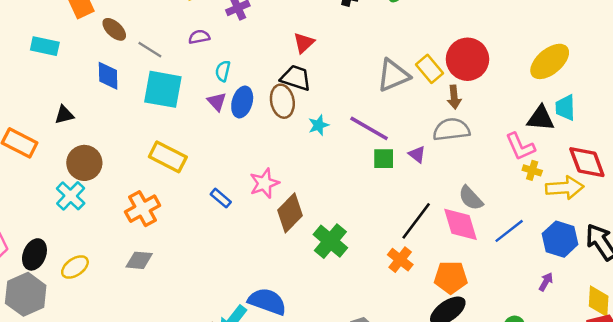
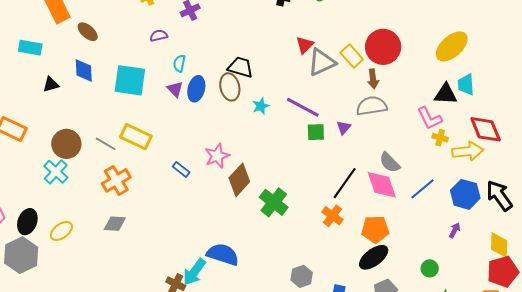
red triangle: (304, 43) -> (305, 45), moved
gray line: (150, 50) -> (106, 144), moved
black triangle: (64, 115) -> (51, 84), moved
purple triangle: (417, 154) -> (344, 128), turned 35

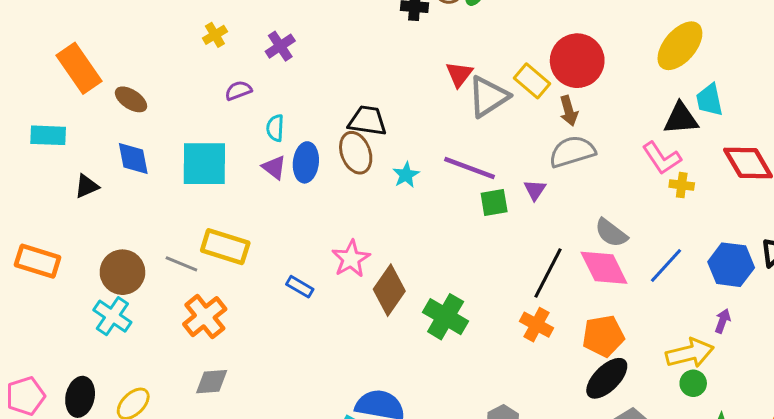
yellow arrow: (468, 151) -> (690, 353), moved

